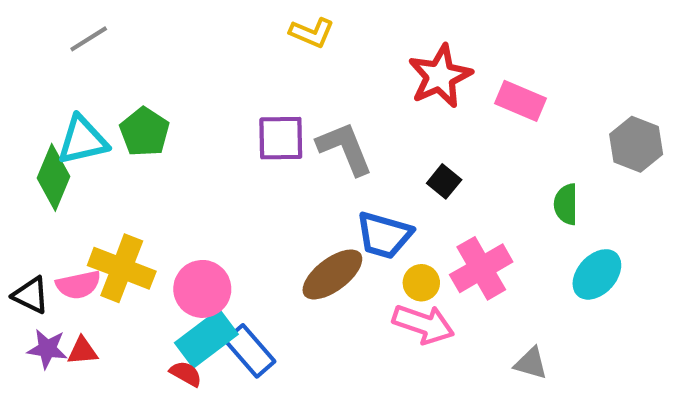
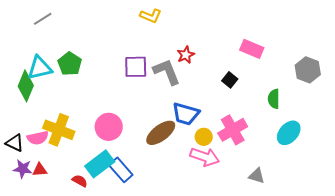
red star: (440, 76) -> (186, 55), moved, size x0.6
black square: (444, 181) -> (230, 80), moved
pink circle: (202, 289) -> (109, 127), moved
red semicircle: (186, 374) -> (80, 181), moved

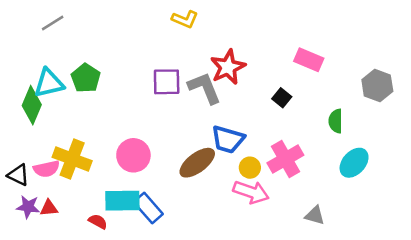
red star: (186, 55) -> (228, 67), size x1.6
cyan rectangle: (100, 164) -> (122, 201), turned 36

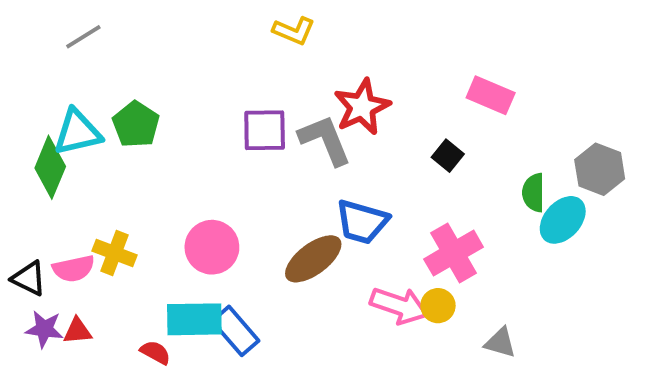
gray hexagon: (377, 85) -> (600, 169), moved
yellow cross: (72, 159) -> (115, 253), size x0.7
cyan ellipse: (354, 163) -> (563, 220), moved
yellow circle: (250, 168) -> (438, 306), moved

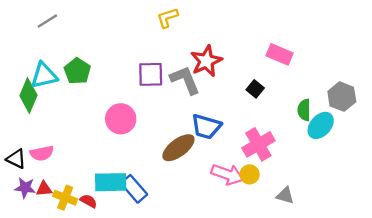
yellow L-shape: (294, 31) -> (167, 18), turned 140
pink circle: (212, 247) -> (121, 119), moved
yellow cross: (115, 253) -> (65, 198), moved

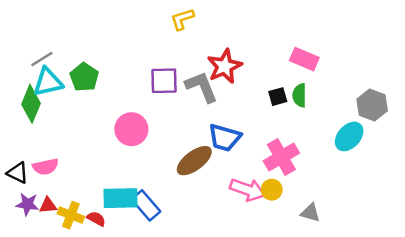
gray line: (47, 21) -> (42, 59), moved
black square: (255, 89) -> (278, 97), turned 35
green semicircle: (304, 110) -> (300, 95), moved

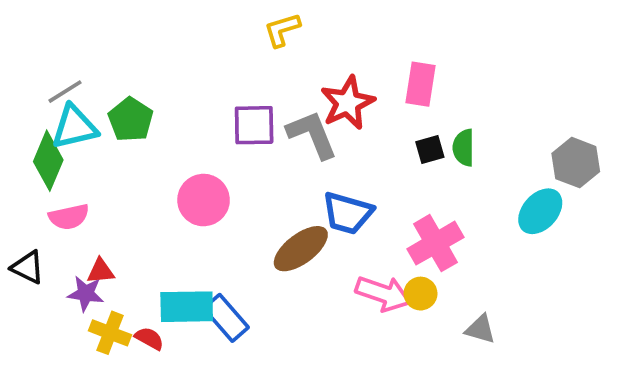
pink rectangle: (304, 59) -> (421, 84), moved, turned 76
pink semicircle: (46, 167) -> (69, 217), moved
purple star: (27, 204) -> (86, 294), moved
red triangle: (48, 205) -> (101, 271), moved

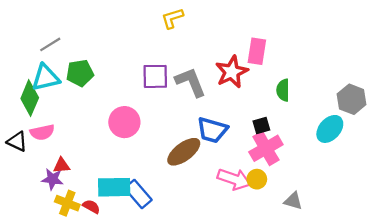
gray line: (65, 92) -> (50, 44), moved
red star: (348, 103) -> (232, 72), moved
green pentagon: (131, 120) -> (80, 73), turned 30
black square: (430, 150) -> (261, 126), moved
black triangle: (28, 267) -> (17, 141), moved

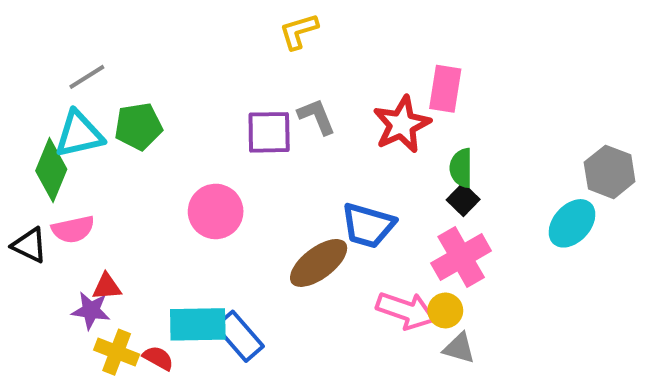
gray L-shape: (191, 82) -> (317, 116), moved, size x0.7
green semicircle: (283, 90) -> (461, 168), moved
black square: (261, 126) -> (463, 200), moved, turned -30
gray triangle: (293, 201) -> (459, 348), moved

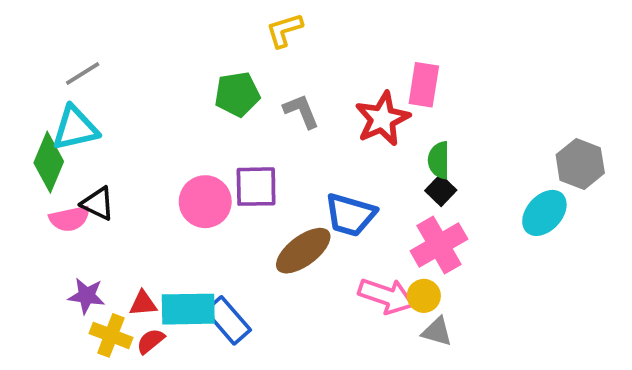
green pentagon: (138, 126) -> (237, 94), moved
purple square: (269, 132) -> (256, 187), moved
black triangle: (29, 245) -> (98, 204), moved
red triangle: (107, 287) -> (143, 303), moved
red semicircle: (158, 358) -> (151, 341), turned -68

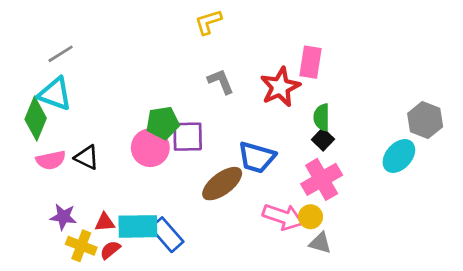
green pentagon: (237, 94) -> (163, 123), moved
cyan triangle: (75, 128) -> (55, 94), turned 33
black triangle: (98, 204) -> (87, 157), moved

